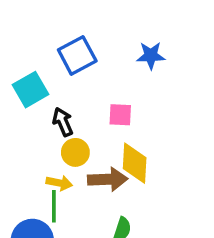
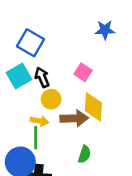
blue square: (77, 55) -> (31, 43), moved, turned -32
cyan square: (31, 90) -> (19, 76), moved
pink square: (120, 115) -> (83, 72), turned 30

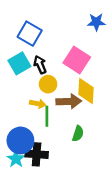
pink square: (83, 72) -> (77, 60), size x1.6
green line: (36, 138) -> (47, 116), moved

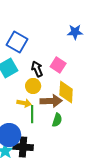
pink square: (77, 60) -> (58, 65), size x0.7
black arrow: (40, 65) -> (37, 69), moved
green semicircle: (78, 134) -> (57, 120), moved

